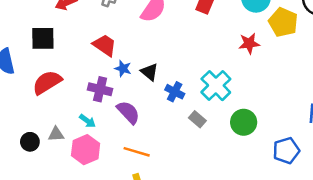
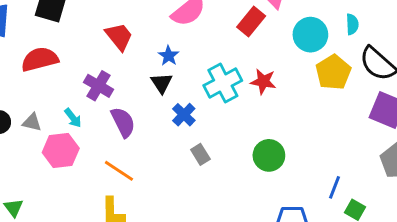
red star: (249, 43) -> (263, 81), moved
blue star: (123, 68) -> (169, 56), moved
cyan cross: (216, 86) -> (223, 83), moved
green circle: (244, 122) -> (269, 155), moved

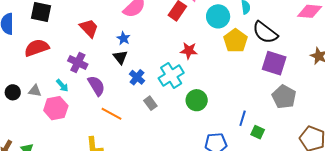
cyan cross: (223, 83) -> (171, 76), moved
orange line: (119, 171) -> (112, 114), moved

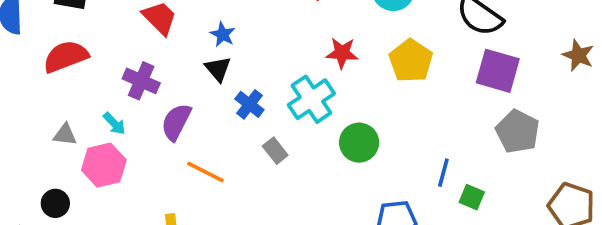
yellow pentagon: (236, 41) -> (411, 61), moved
purple semicircle: (96, 86) -> (176, 122), turned -120
black circle: (13, 92) -> (55, 203), moved

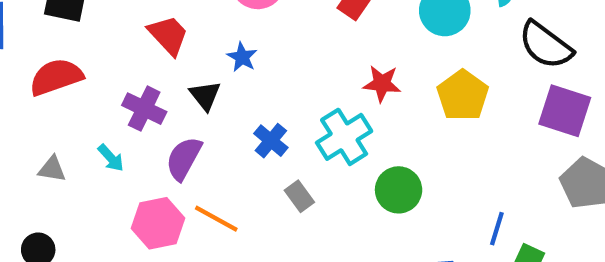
black triangle: (218, 69) -> (205, 95), moved
pink hexagon: (104, 165) -> (158, 223), moved

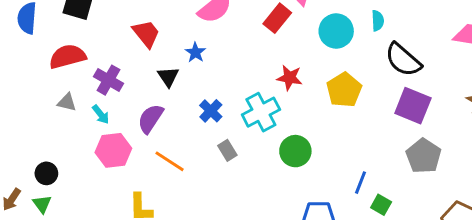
purple cross: (144, 109) -> (109, 80), moved
gray triangle: (52, 169) -> (67, 102), moved
pink hexagon: (158, 223) -> (113, 150), moved

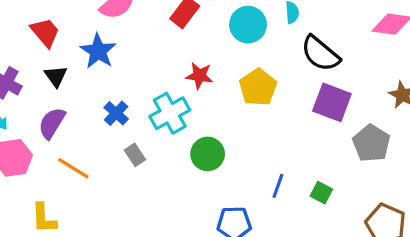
blue star: (195, 52) -> (98, 51), size x1.6
black triangle: (168, 77) -> (56, 76), moved
gray pentagon: (424, 156) -> (371, 143), moved
green square: (381, 205) -> (321, 193), moved

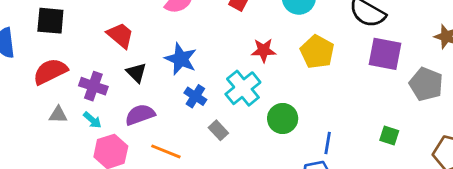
blue star: (98, 51) -> (181, 59), moved
purple semicircle: (52, 123) -> (140, 115), turned 48
blue line: (278, 186) -> (328, 143), moved

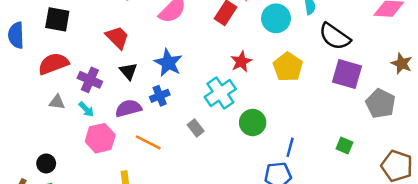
red star: (264, 50) -> (241, 62), turned -30
blue cross: (195, 96) -> (160, 96), moved, turned 30

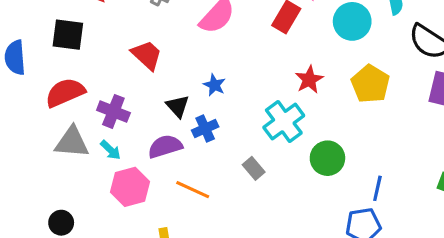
blue star: (168, 63) -> (214, 85), size x0.6
black triangle: (128, 71) -> (178, 106), moved
gray triangle: (57, 102) -> (72, 142), size x1.6

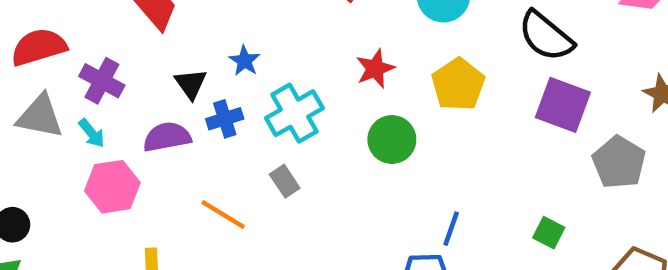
cyan cross: (284, 122) -> (294, 113), moved
green circle: (327, 158) -> (392, 140), moved
orange line: (193, 190) -> (223, 215), moved

